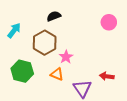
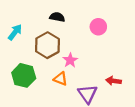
black semicircle: (54, 16) -> (57, 17), turned 32
pink circle: (109, 22) -> (98, 27), moved

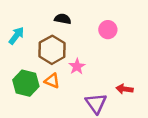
orange triangle: (60, 79) -> (52, 81), moved

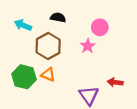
cyan arrow: (16, 36) -> (23, 25), moved, turned -105
pink star: (77, 66) -> (88, 46), moved

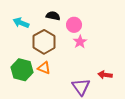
pink circle: (100, 27) -> (74, 25), moved

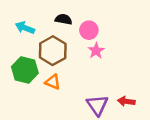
green hexagon: (22, 70) -> (25, 70), moved
red arrow: (105, 75) -> (126, 101), moved

